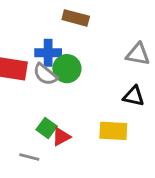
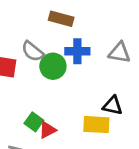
blue cross: (48, 53) -> (77, 51), moved
gray semicircle: (45, 74) -> (33, 51), moved
black triangle: (134, 96) -> (113, 106), moved

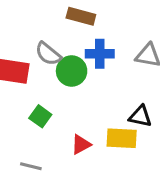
green square: (34, 122) -> (40, 116), moved
red triangle: (47, 130) -> (81, 144), moved

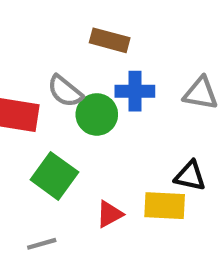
green square: (40, 116) -> (54, 176), size x1.5
gray line: (31, 166) -> (42, 244), turned -30

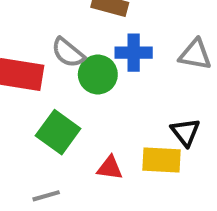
black triangle: (190, 176) -> (185, 132), turned 40
red triangle: (110, 214) -> (110, 168), turned 36

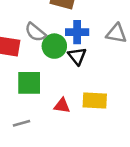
green square: (58, 132) -> (29, 83), turned -36
black triangle: (185, 132) -> (77, 56), moved

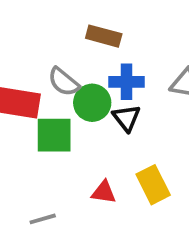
green square: (29, 83) -> (54, 135), moved
yellow rectangle: (95, 100) -> (153, 185), turned 60

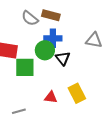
gray semicircle: (64, 82) -> (30, 18), moved
blue cross: (126, 82) -> (53, 38), moved

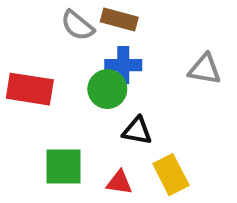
black triangle: (63, 58) -> (137, 131), moved, turned -42
green square: (25, 67) -> (64, 167), moved

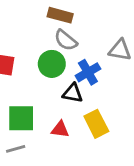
gray semicircle: (78, 25) -> (66, 40), moved
blue cross: (123, 65) -> (88, 72), moved, turned -30

